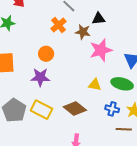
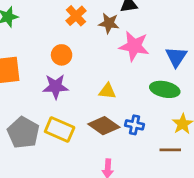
pink star: (101, 50) -> (134, 46), turned 30
yellow triangle: (95, 85) -> (107, 91), moved
blue cross: (112, 109) -> (135, 125), moved

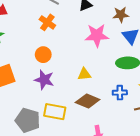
brown star: (109, 23) -> (121, 15), moved
purple star: (56, 87) -> (44, 80), turned 30
blue cross: (135, 125) -> (120, 93), moved

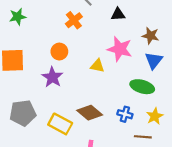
yellow triangle: (84, 74) -> (97, 66), moved
yellow rectangle: (55, 112) -> (60, 124), moved
gray pentagon: (28, 120) -> (23, 113), turned 30

